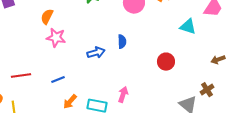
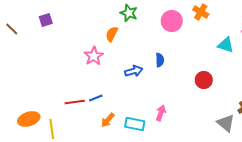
orange semicircle: (47, 17) -> (112, 34), moved
pink star: (56, 38) -> (94, 56), turned 30
red line: (21, 76) -> (75, 102), moved

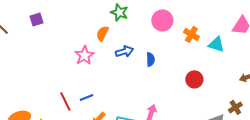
orange cross: (201, 12) -> (191, 34), moved
blue arrow: (134, 71) -> (124, 51), moved
red line: (75, 102) -> (65, 101), turned 72

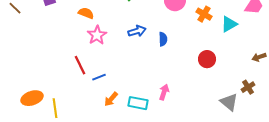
orange semicircle: (102, 33) -> (86, 13), moved, turned 84
cyan triangle: (216, 44) -> (229, 24), turned -48
red line: (65, 101) -> (80, 65), moved

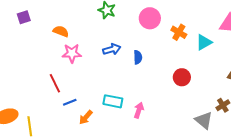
pink star: (97, 35) -> (72, 53), turned 30
blue line: (99, 77) -> (70, 102), moved
cyan rectangle: (138, 103) -> (113, 101), moved

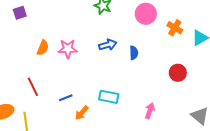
orange semicircle: (61, 31) -> (43, 48), moved, turned 91
red line: (55, 83) -> (33, 87), moved
pink arrow: (139, 110) -> (150, 111), moved

